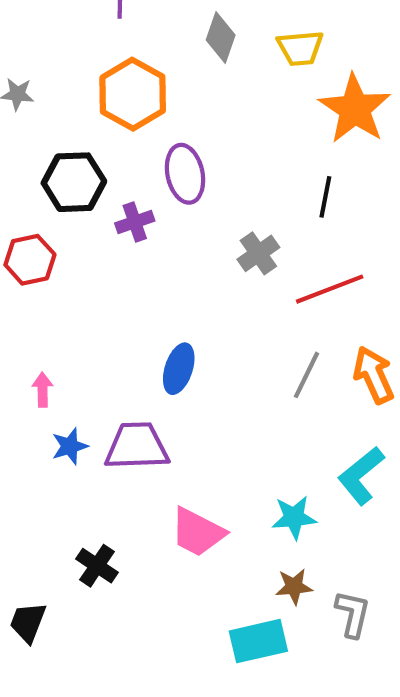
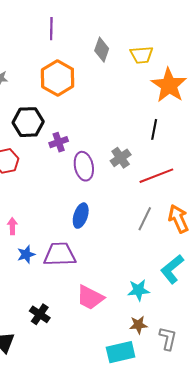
purple ellipse: (185, 174) -> (84, 166), moved

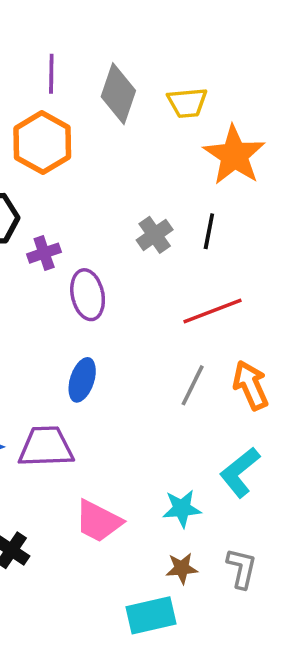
purple line: (51, 29) -> (51, 74), moved
gray diamond: (102, 50) -> (118, 94), size x1.4
gray cross: (121, 158) -> (155, 235), moved
gray L-shape: (168, 338) -> (242, 568), moved

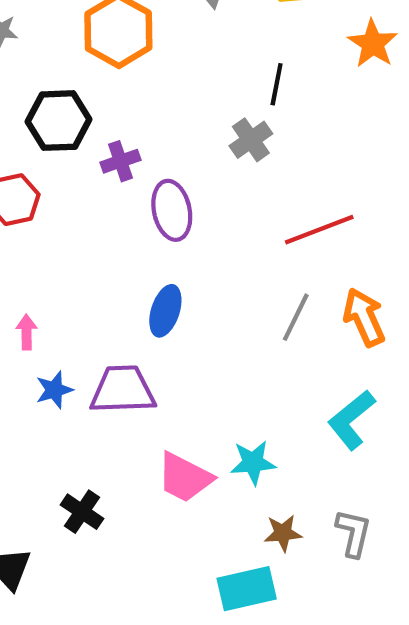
orange star: (234, 155) -> (373, 44), moved, size x0.7
black line: (209, 231) -> (277, 84), moved
cyan star: (182, 508) -> (253, 463), moved

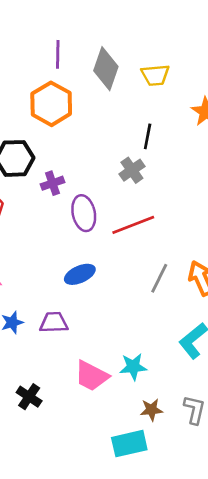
red line: (319, 230) -> (133, 225), moved
blue ellipse: (165, 311) -> (80, 274), turned 48
purple trapezoid: (123, 390) -> (54, 322), size x0.7

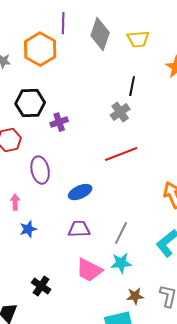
orange hexagon: (51, 104) -> (40, 49), moved
purple ellipse: (84, 213) -> (40, 170), moved
gray line: (159, 278) -> (121, 233), moved
purple trapezoid: (54, 322) -> (79, 229), moved

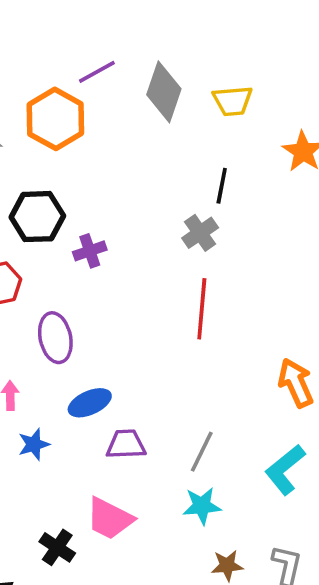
purple line: (63, 23) -> (97, 72), turned 60
red line: (121, 154) -> (202, 309), turned -64
blue ellipse: (80, 192) -> (90, 403), moved
pink trapezoid: (89, 270) -> (110, 518), moved

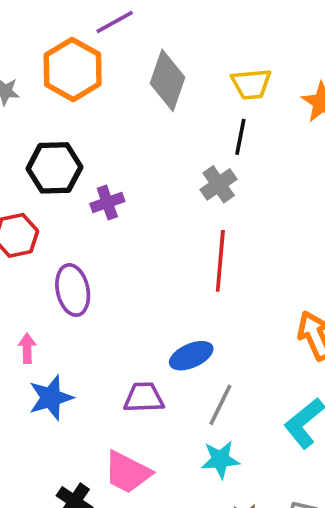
gray diamond: (164, 92) -> (167, 80), moved
yellow trapezoid: (233, 101) -> (251, 84), moved
blue ellipse: (90, 403) -> (191, 356), moved
blue star: (34, 444) -> (51, 398), size x1.4

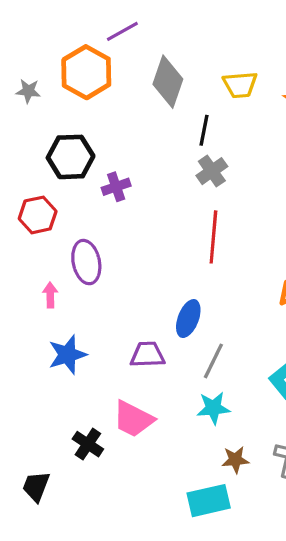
black line: (240, 137) -> (204, 130), moved
pink arrow: (27, 348) -> (50, 295), moved
blue ellipse: (191, 356) -> (188, 319), turned -45

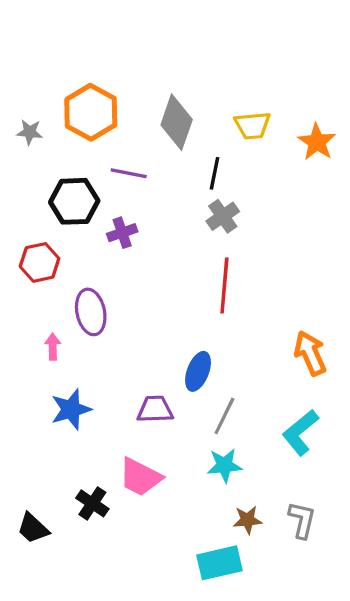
purple line: (122, 31) -> (129, 173), moved, turned 40
black trapezoid: (36, 486) -> (33, 528), moved, turned -68

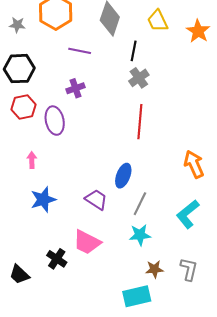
yellow trapezoid: (252, 125) -> (158, 21), turned 70
black hexagon: (74, 201) -> (19, 69), moved
purple ellipse: (91, 312) -> (55, 121), moved
purple trapezoid: (155, 409) -> (96, 200), turned 35

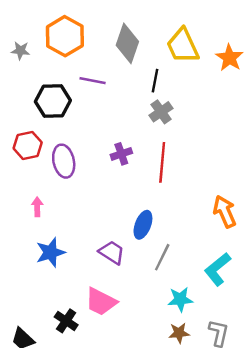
yellow trapezoid: (158, 21) -> (183, 46), size x1.4
black hexagon: (19, 69) -> (53, 101), moved
purple cross: (75, 88) -> (121, 154), moved
cyan star: (140, 235) -> (180, 299), moved

